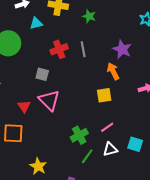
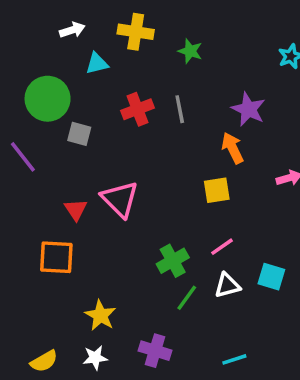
gray square: (42, 74) -> (79, 134), moved

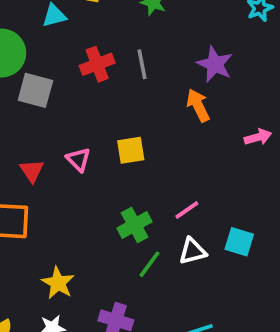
gray square: (79, 134) -> (35, 90), size x1.4
yellow square: (217, 190) -> (131, 150), moved
pink triangle: (120, 199) -> (78, 160), size x0.6

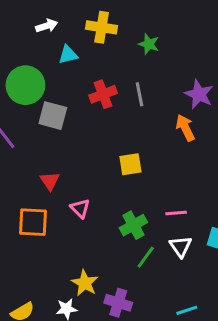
pink triangle: (78, 160) -> (80, 208), moved
pink line: (187, 210) -> (176, 213), turned 30
white triangle: (192, 251) -> (181, 246), turned -50
yellow star: (58, 283) -> (85, 283), moved

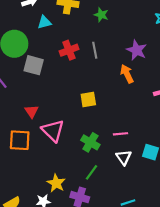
pink triangle: (80, 208) -> (53, 131), size x1.6
green cross: (133, 225) -> (90, 142), turned -30
green line: (146, 257) -> (92, 172), moved

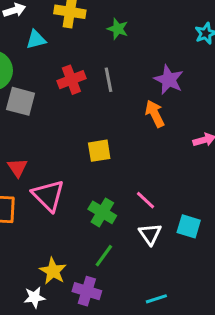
pink line: (120, 134) -> (146, 200), turned 48

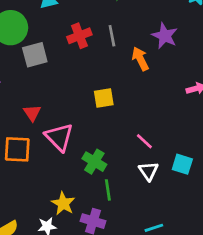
gray square: (21, 101) -> (35, 55), turned -30
orange arrow: (155, 114) -> (140, 59), moved
green cross: (102, 212) -> (94, 162), moved
green line: (104, 256) -> (108, 190), turned -45

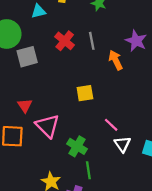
red cross: (79, 36) -> (65, 41), turned -30
pink line: (144, 141) -> (111, 125), moved
white triangle: (148, 171) -> (122, 144), moved

